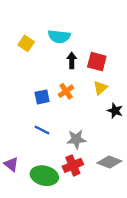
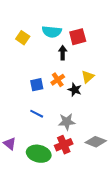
red square: (97, 62) -> (78, 37), moved, turned -30
black star: (115, 111) -> (75, 90), moved

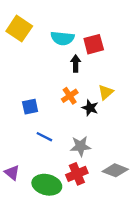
yellow square: (23, 38) -> (19, 29), moved, size x1.5
blue square: (37, 85) -> (30, 107), moved

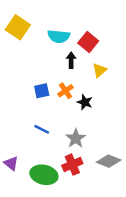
red square: (94, 44) -> (88, 42), turned -36
yellow triangle: (106, 92) -> (100, 70), moved
blue square: (30, 107) -> (42, 91), moved
gray star: (80, 146) -> (76, 138), turned -30

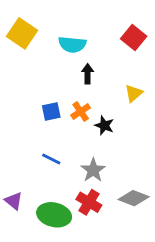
red square: (88, 42) -> (134, 38), moved
yellow triangle: (100, 70) -> (134, 93), moved
red cross: (72, 165) -> (89, 202), turned -36

